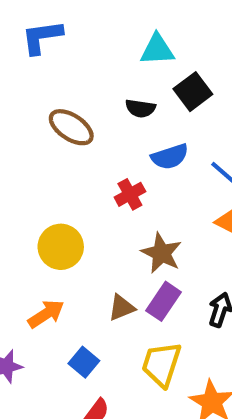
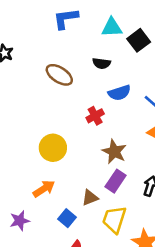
blue L-shape: (42, 37) -> (66, 19), moved
black square: (193, 92) -> (139, 40), moved
brown triangle: (122, 308) -> (90, 198), moved

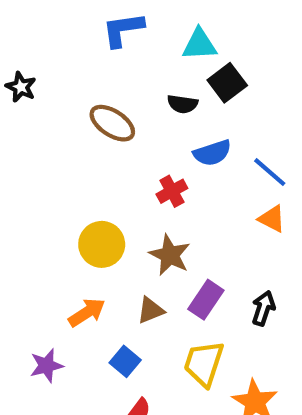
black square: (139, 40) -> (227, 83), moved
brown star: (114, 152) -> (170, 255), moved
brown triangle: (90, 198) -> (151, 310), moved

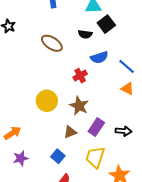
black arrow: (263, 308) -> (123, 131), turned 77
orange arrow: (87, 312) -> (13, 133), moved

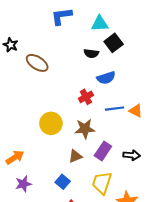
brown ellipse: (52, 43) -> (37, 63), moved
blue line: (127, 66) -> (115, 109), moved, turned -48
brown star: (79, 106) -> (85, 129), turned -30

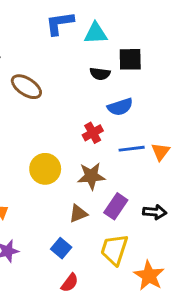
cyan triangle: (100, 24) -> (96, 33), moved
black square: (114, 43) -> (130, 59), turned 36
orange triangle: (136, 111) -> (160, 152), turned 40

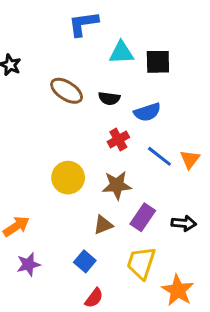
cyan triangle: (96, 33) -> (121, 53), moved
black semicircle: (100, 74) -> (109, 98), moved
brown ellipse: (26, 87) -> (67, 91), moved
blue line: (132, 149) -> (159, 156), turned 45

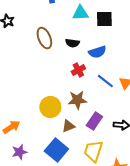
brown ellipse: (67, 91) -> (44, 38), turned 35
yellow circle: (68, 178) -> (50, 107), moved
blue square: (85, 261) -> (56, 150), size x1.6

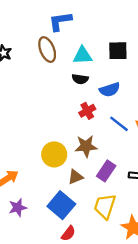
cyan triangle: (80, 13) -> (83, 55), moved
brown ellipse: (44, 38) -> (47, 50), moved

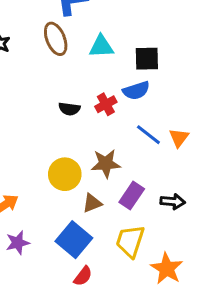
black square: (118, 51) -> (147, 59), moved
black semicircle: (80, 79) -> (69, 109), moved
red cross: (87, 111) -> (106, 104), moved

